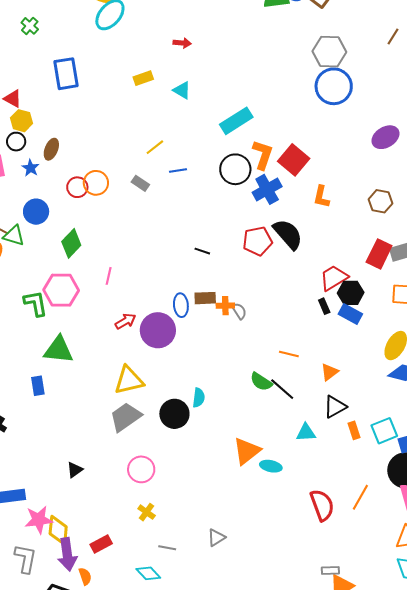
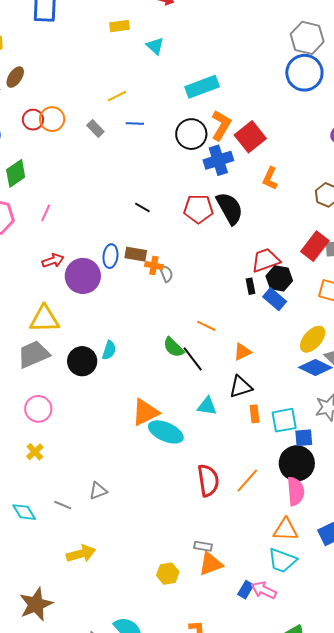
cyan ellipse: (271, 466) -> (166, 432), size x1.6
gray line: (167, 548) -> (63, 505), moved

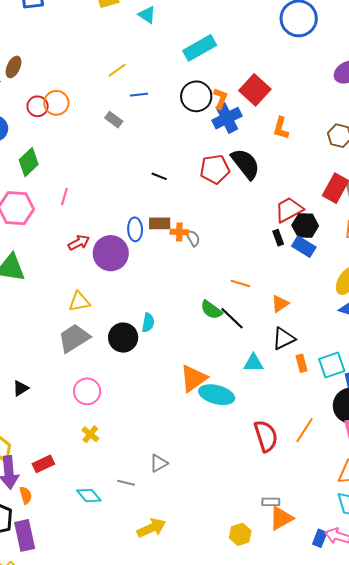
orange L-shape: (221, 125) -> (220, 99), moved, size x0.7
gray rectangle: (95, 129) -> (114, 120), moved
yellow triangle: (44, 319) -> (79, 302), size x0.7

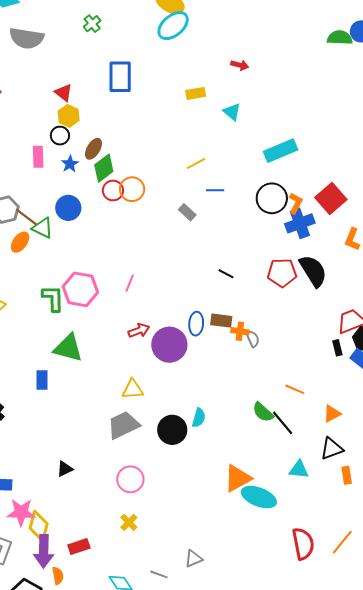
green diamond: (29, 162) -> (104, 168), moved

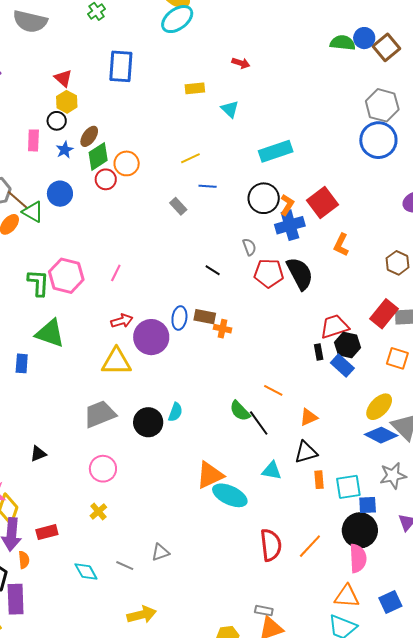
orange circle: (132, 189) -> (127, 163), moved
gray semicircle: (253, 339) -> (249, 247), moved
yellow triangle: (133, 389) -> (116, 362), moved, size x1.4

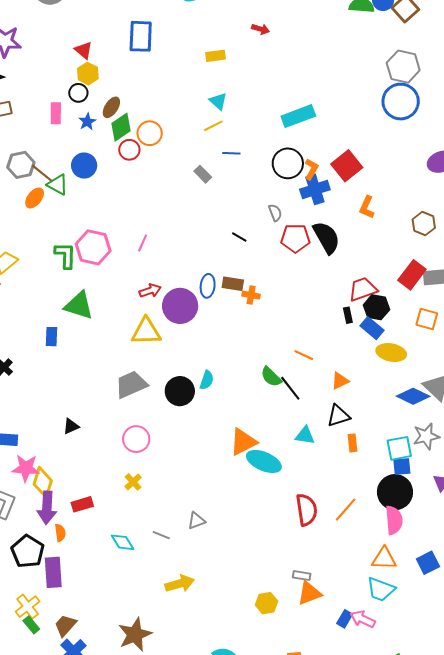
cyan triangle: (230, 109) -> (218, 101), moved
yellow ellipse: (379, 407) -> (391, 353), moved, turned 60
cyan square: (348, 487) -> (399, 448), moved

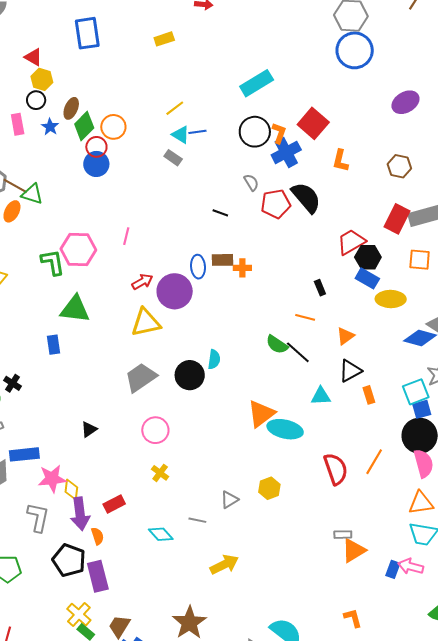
cyan triangle: (218, 101) -> (181, 135), moved
blue circle: (84, 166) -> (96, 164), moved
black rectangle: (348, 315) -> (320, 288), moved
yellow diamond: (43, 482) -> (71, 490), size x0.7
yellow hexagon: (267, 603) -> (269, 488), moved

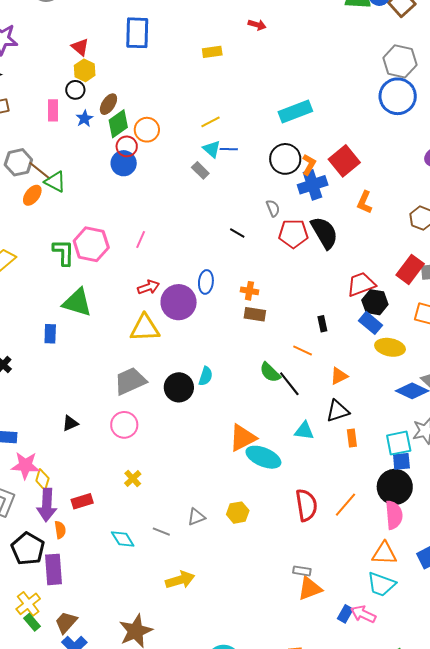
brown rectangle: (222, 260) -> (255, 314), moved
pink circle: (155, 430) -> (124, 425), moved

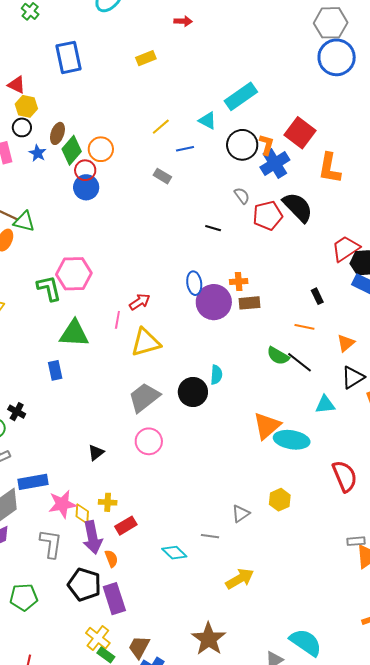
cyan triangle: (212, 149) -> (207, 120), moved
orange L-shape: (365, 202) -> (329, 168), size x1.4
pink line: (141, 240) -> (117, 320), moved
purple circle: (179, 302) -> (214, 302), moved
yellow cross: (133, 479) -> (108, 502), moved, turned -30

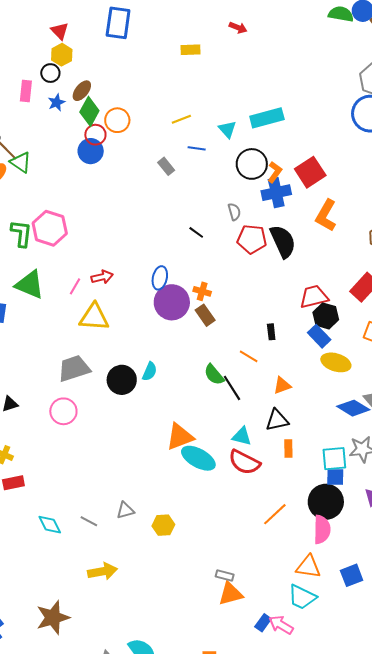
green diamond: (72, 150) -> (89, 111), turned -32
brown rectangle: (249, 303) -> (205, 315), turned 40
red semicircle: (345, 476) -> (244, 462), moved, turned 120
yellow hexagon: (280, 500) -> (163, 525), moved

